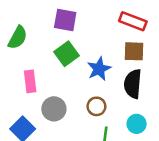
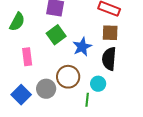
brown circle: (96, 106) -> (68, 77), moved, size x1.5
gray circle: (54, 109) -> (46, 89), moved
cyan circle: (137, 124) -> (98, 84), moved

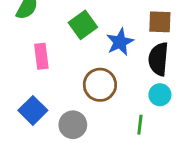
cyan circle: (98, 84) -> (160, 95), moved
gray circle: (46, 89) -> (73, 125), moved
green line: (87, 100) -> (140, 125), moved

